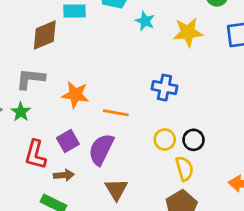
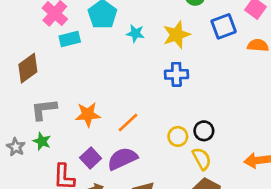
brown diamond: (45, 35) -> (28, 68), moved
blue cross: (164, 88) -> (176, 74), moved
orange line: (116, 113) -> (128, 122), turned -40
purple semicircle: (101, 149) -> (122, 159), turned 52

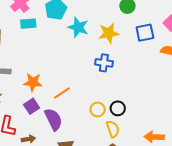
cyan star: (135, 33) -> (78, 27), size x1.5
purple square: (91, 158) -> (32, 106), moved
purple semicircle: (122, 159) -> (53, 119), turned 80

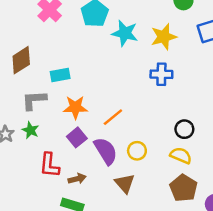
cyan rectangle: (28, 24) -> (60, 75), moved
yellow circle: (98, 109) -> (137, 151), moved
yellow semicircle: (113, 129) -> (181, 155), turned -42

